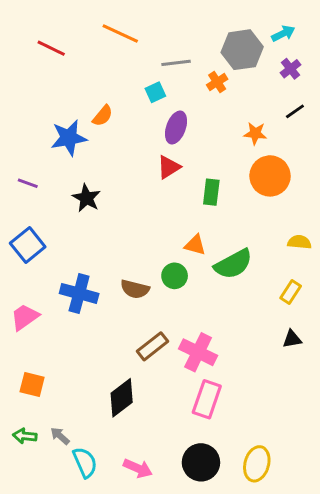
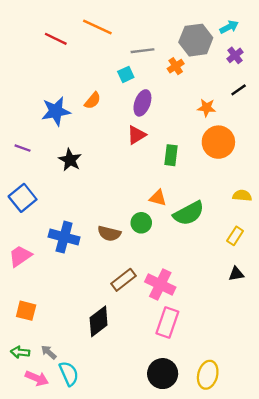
red line: (51, 48) -> (56, 39), moved
orange semicircle: (103, 116) -> (93, 101), moved
pink arrow: (138, 468) -> (37, 378), moved

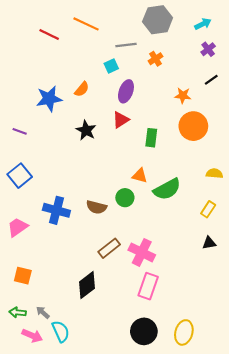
gray hexagon: (196, 40) -> (158, 20), moved
black star: (70, 160) -> (86, 130), moved

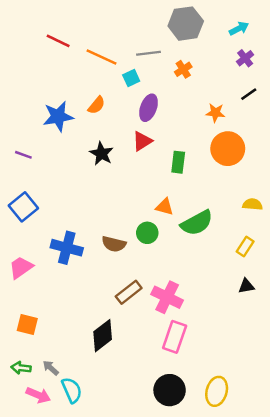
orange line: (86, 24) -> (101, 57), moved

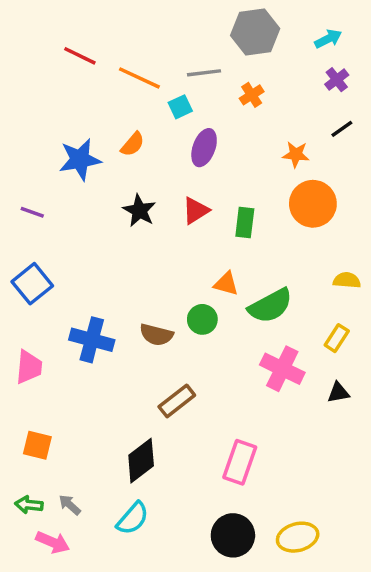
red triangle: (142, 141) -> (196, 211), moved
pink trapezoid: (21, 267) -> (29, 367), turned 130
pink cross: (167, 297) -> (282, 369), moved
cyan semicircle: (72, 390) -> (133, 518), moved, turned 65
yellow ellipse: (217, 391) -> (298, 537), turned 60

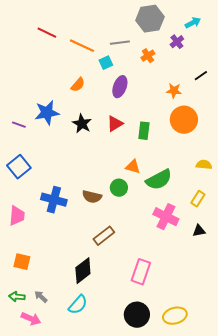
purple cross: (337, 80) -> (177, 42), moved
blue star: (80, 160) -> (47, 113), moved

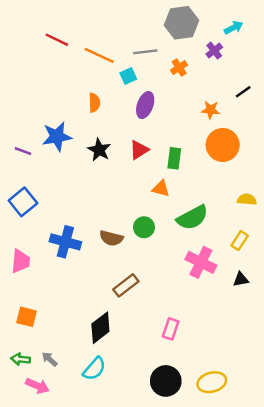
orange semicircle: (78, 85) -> (94, 103), turned -42
orange triangle: (133, 167) -> (161, 189), moved
pink rectangle: (141, 272) -> (171, 329), size x0.7

